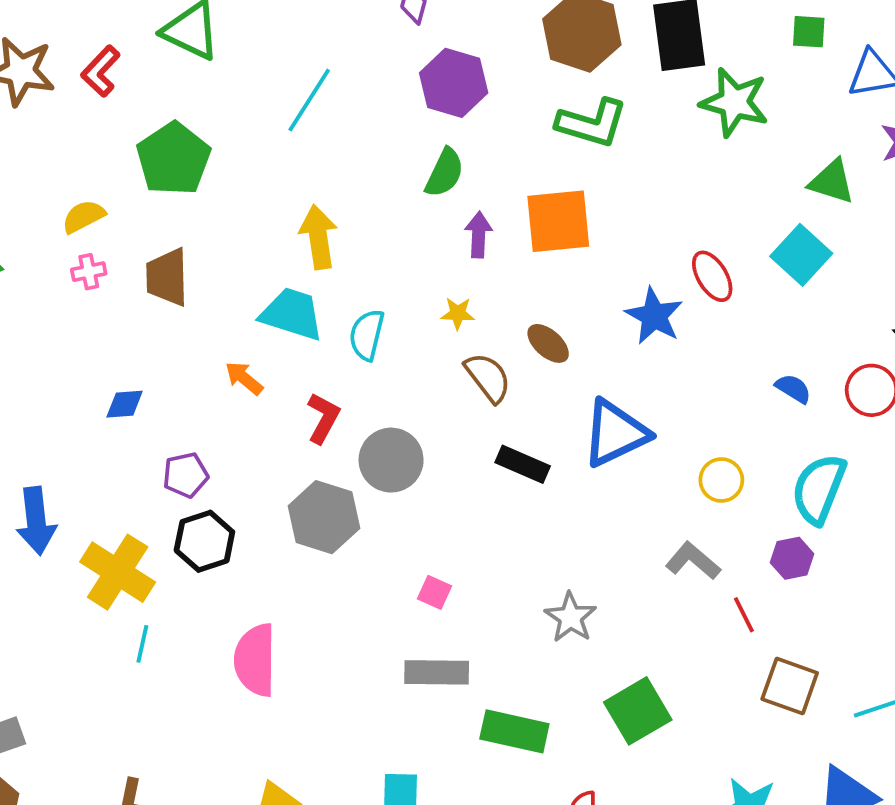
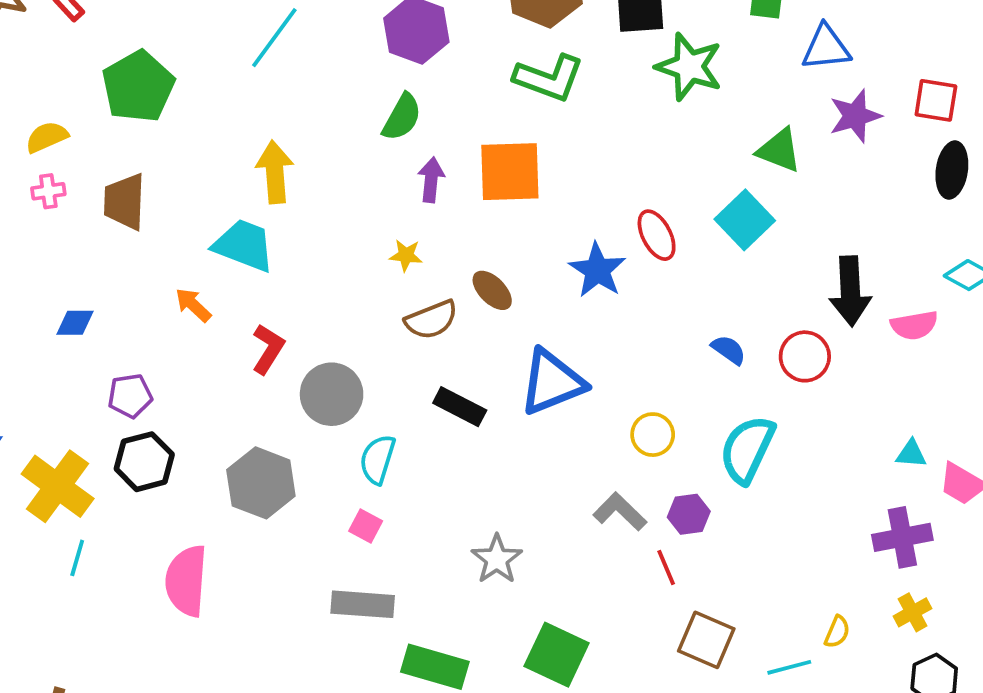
cyan semicircle: (367, 335) -> (378, 459), moved
brown semicircle: (488, 377) -> (431, 320), turned 102
gray hexagon: (324, 517) -> (261, 483), moved
purple hexagon: (792, 558) -> (689, 514), moved
green square: (638, 711) -> (557, 655), turned -38

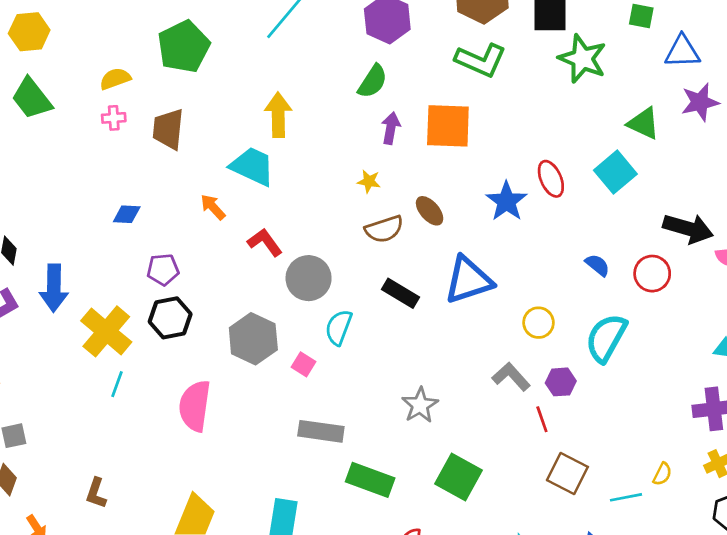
black arrow: (850, 291) -> (688, 228), turned -75
red L-shape: (268, 349) -> (265, 242), turned -72
pink square: (366, 526) -> (304, 364), moved

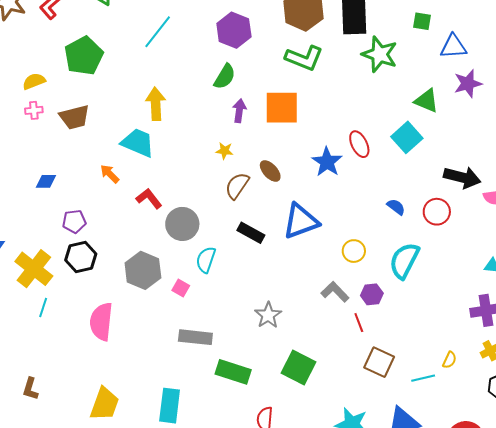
brown trapezoid: (168, 129) -> (74, 117), turned -108
brown semicircle: (384, 229) -> (237, 186), turned 144

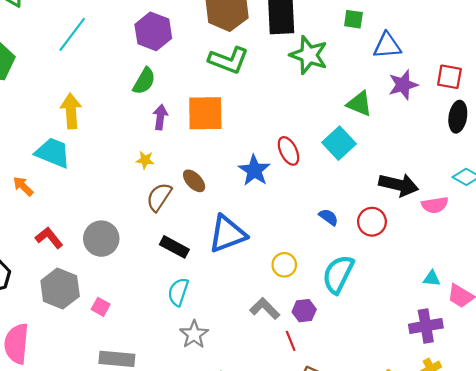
red L-shape: (149, 199) -> (49, 238), moved
cyan semicircle: (206, 260) -> (178, 292), moved

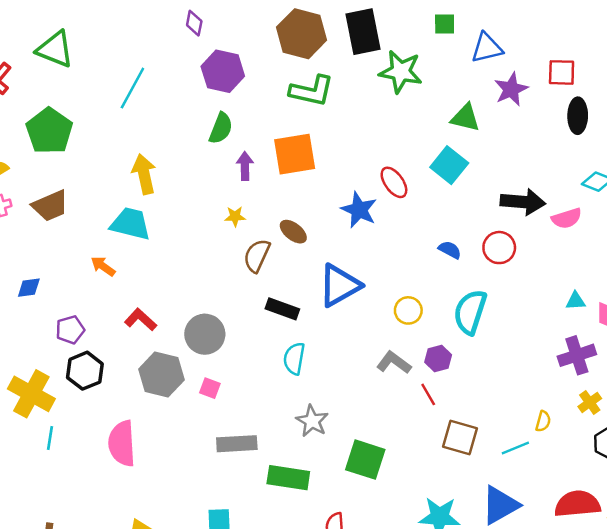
gray circle: (101, 239) -> (205, 334), moved
gray star: (194, 334) -> (312, 421), moved

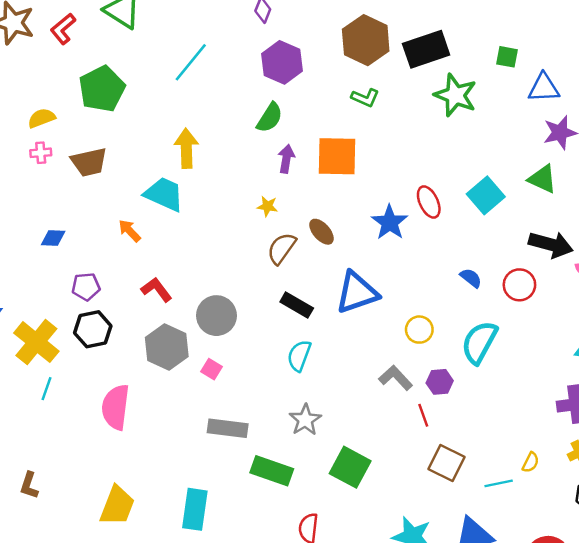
black rectangle: (363, 32) -> (426, 49), turned 72
green L-shape: (312, 91) -> (365, 98), size x0.6
green triangle: (465, 118) -> (543, 179), moved

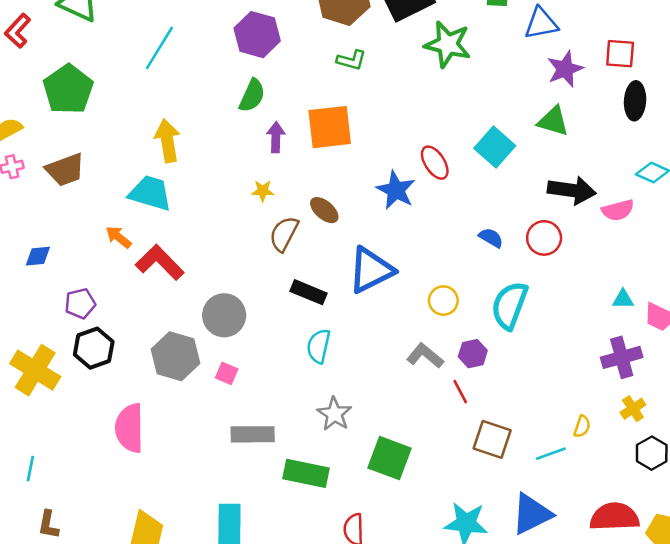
red L-shape: (156, 290) -> (160, 263), moved, size x1.4
cyan line: (46, 389) -> (30, 469), moved

